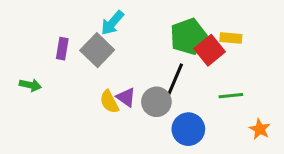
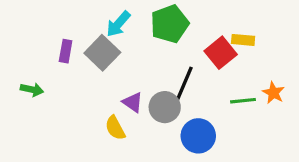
green pentagon: (188, 36) -> (169, 24), moved
yellow semicircle: (109, 102) -> (115, 128), moved
orange star: (260, 129) -> (273, 93), moved

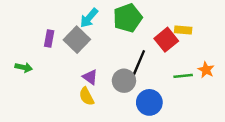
purple triangle: (133, 102) -> (90, 77), moved

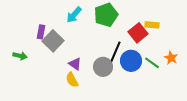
gray square: (77, 40) -> (53, 41), moved
green line: (183, 76) -> (152, 63), turned 42
blue circle: (149, 102) -> (131, 61), moved

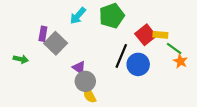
yellow rectangle: (152, 25) -> (160, 35), moved
green line: (152, 63) -> (174, 49), moved
gray circle: (103, 67) -> (85, 81), moved
yellow semicircle: (72, 80) -> (90, 95), moved

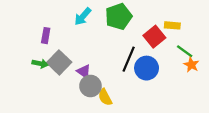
yellow rectangle: (160, 35) -> (172, 25), moved
gray square: (56, 43) -> (59, 62), moved
green arrow: (21, 59) -> (40, 64), moved
yellow semicircle: (90, 95) -> (105, 97), moved

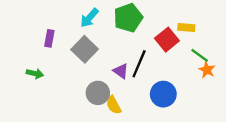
gray square: (59, 62) -> (85, 49), moved
green arrow: (40, 64) -> (35, 74), moved
blue circle: (147, 68) -> (163, 94), moved
purple triangle: (84, 71) -> (121, 71), moved

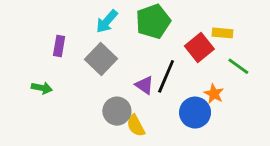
orange star: (207, 70) -> (214, 94), moved

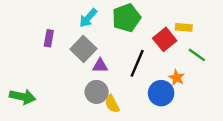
purple triangle: (144, 85) -> (100, 66), moved, turned -35
green arrow: (42, 88) -> (23, 97), moved, size x1.5

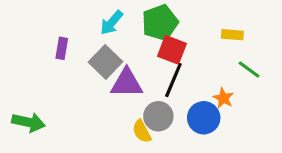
red square: (165, 39) -> (172, 50), moved, turned -30
purple triangle: (100, 66) -> (127, 83), size x1.6
gray circle: (97, 92) -> (158, 116), moved

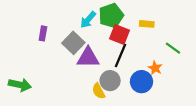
cyan arrow: (112, 23) -> (88, 20), moved
yellow rectangle: (232, 35) -> (147, 24), moved

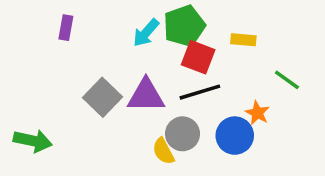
purple rectangle: (43, 33) -> (66, 28), moved
gray square: (73, 43) -> (102, 97), moved
black line: (121, 55) -> (200, 92), turned 50

